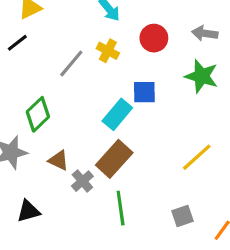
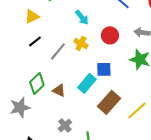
black line: (17, 43) -> (35, 41), moved
brown rectangle: (114, 159) -> (109, 102), moved
brown triangle: (59, 160) -> (59, 90), moved

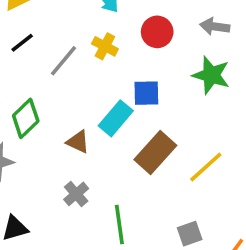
brown triangle: (59, 90) -> (78, 142), moved

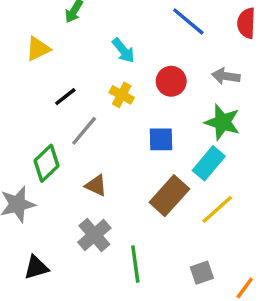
black line: (22, 43) -> (65, 97), moved
gray line: (64, 61) -> (84, 131), moved
cyan rectangle: (116, 118) -> (209, 163), moved
gray cross: (76, 194) -> (94, 235), size x1.4

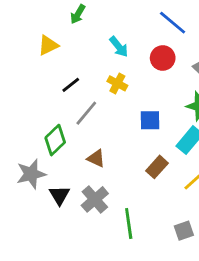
red circle: (171, 81) -> (163, 58), moved
brown rectangle: (169, 196) -> (157, 167), size x0.7
black triangle: (36, 267) -> (59, 195), moved, turned -45

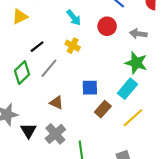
blue square: (150, 120) -> (90, 88), moved
green diamond: (55, 140) -> (22, 73), moved

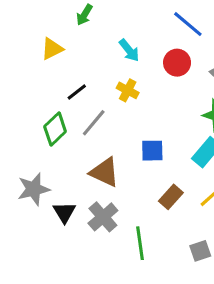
brown triangle: (56, 103) -> (105, 172), size x1.5
brown rectangle: (103, 109) -> (171, 197), moved

